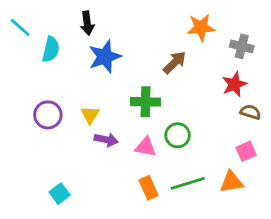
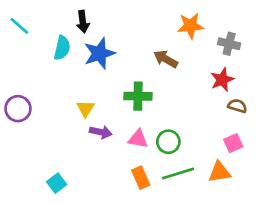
cyan semicircle: (51, 49) -> (62, 48), moved
brown arrow: (175, 62) -> (166, 59), turned -105
purple circle: (48, 115) -> (18, 109), moved
green circle: (178, 135) -> (168, 142), moved

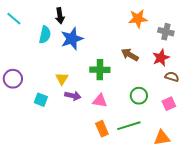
brown arrow: (166, 59) -> (130, 55), moved
green circle: (168, 142) -> (139, 96), moved
orange triangle: (219, 172) -> (162, 138), moved
cyan square: (57, 183) -> (41, 100), moved, turned -32

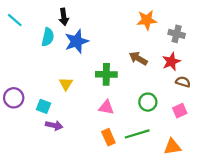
purple circle: (13, 79) -> (14, 98), moved
purple arrow: (73, 96) -> (54, 125), moved

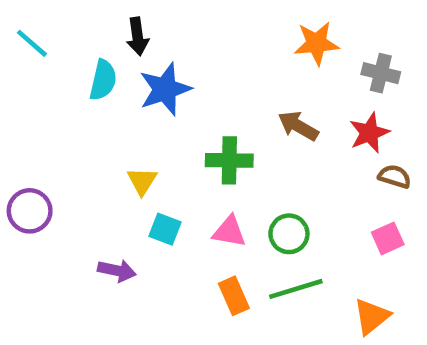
green circle: (148, 102) -> (289, 234), moved
cyan square: (44, 106) -> (165, 229), moved
orange triangle: (172, 147) -> (372, 316), turned -30

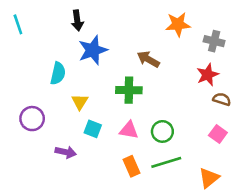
cyan line: (32, 43) -> (18, 24), turned 30
cyan semicircle: (103, 80) -> (58, 73), moved
brown arrow: (298, 126) -> (148, 59), moved
purple circle: (30, 211) -> (32, 119), moved
pink square: (388, 238) -> (218, 134), turned -30

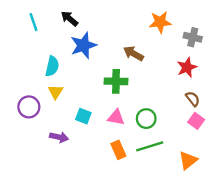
black arrow: (77, 20) -> (70, 19), turned 138
cyan line: (18, 24) -> (33, 22), moved
brown semicircle: (222, 99) -> (193, 99), moved, turned 35
yellow triangle: (80, 102) -> (56, 92), moved

